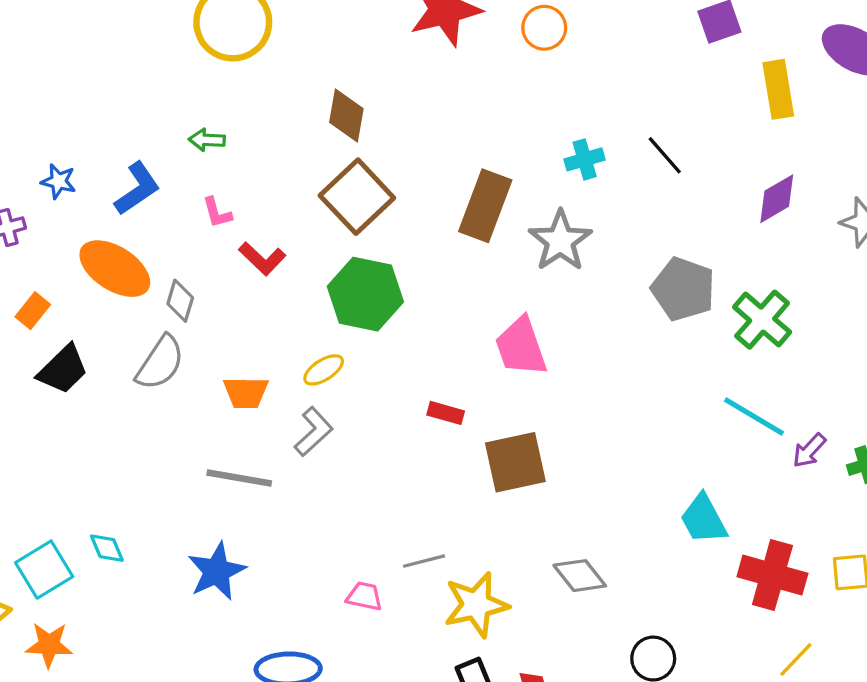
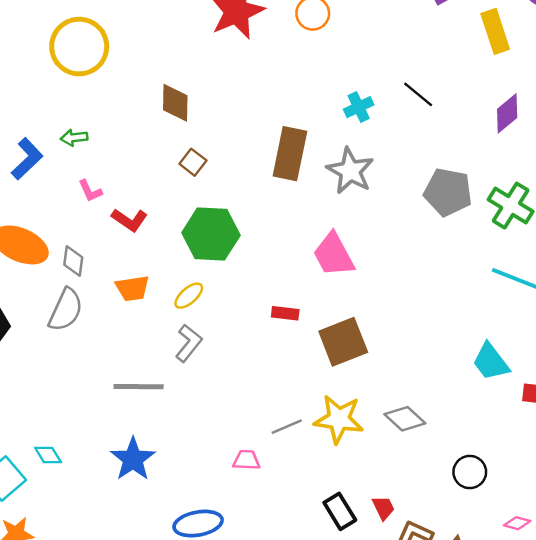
blue L-shape: (137, 189) -> (27, 159), moved
brown square: (357, 197) -> (193, 162), size x0.5
orange trapezoid: (246, 393) -> (132, 288), moved
yellow star: (476, 605) -> (339, 419), moved, turned 30

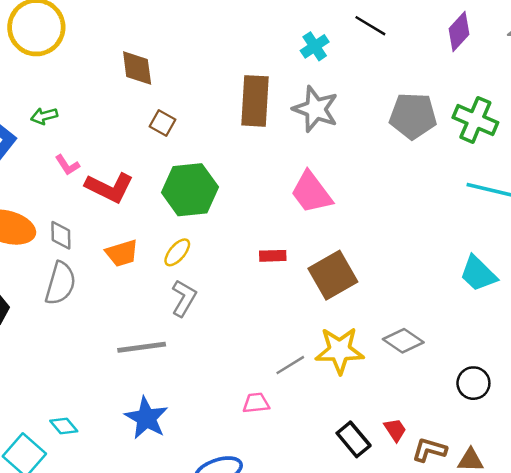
red L-shape: (130, 220) -> (109, 187), size x1.4

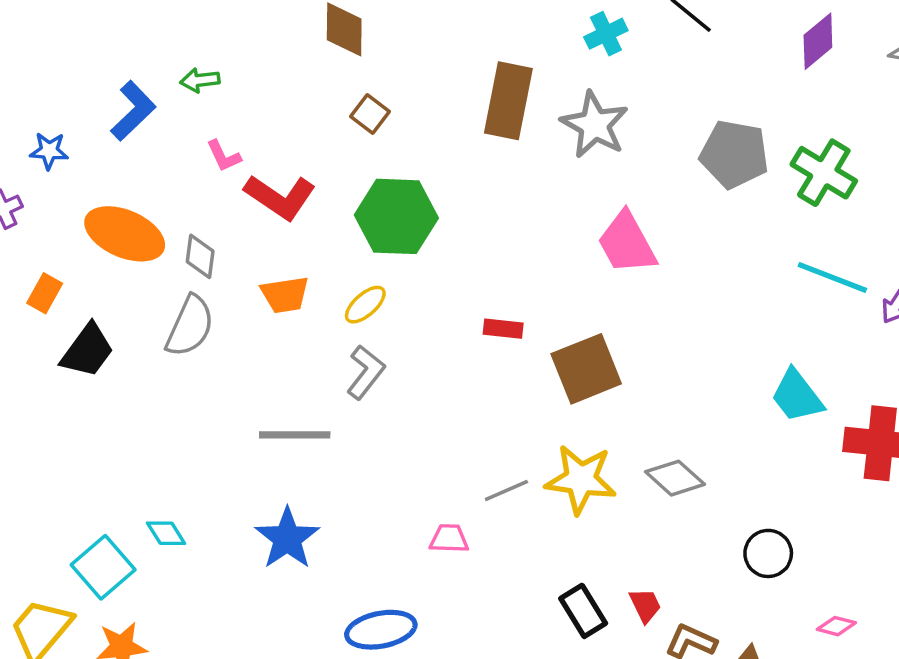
pink trapezoid: (311, 192) -> (627, 243), moved

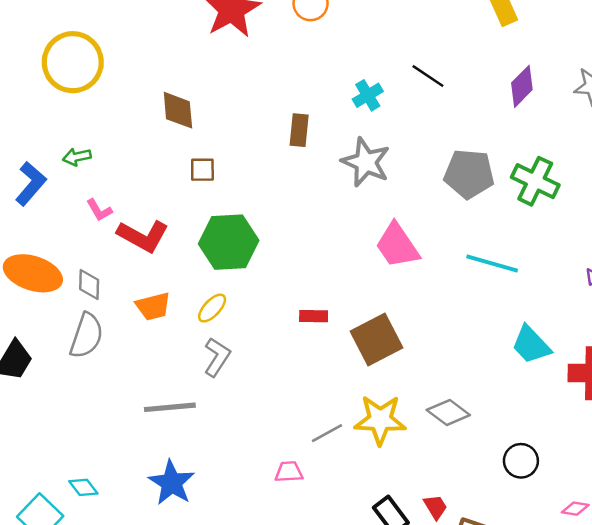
brown rectangle: (508, 101) -> (299, 130), moved, size x0.6
brown square: (370, 114) -> (202, 170), turned -32
cyan line: (832, 277) -> (492, 264), moved

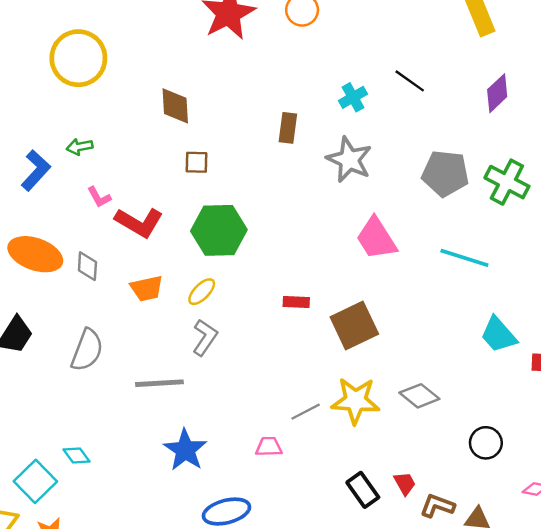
gray semicircle: (86, 336) -> (87, 350), moved
blue star: (172, 483) -> (185, 450), moved

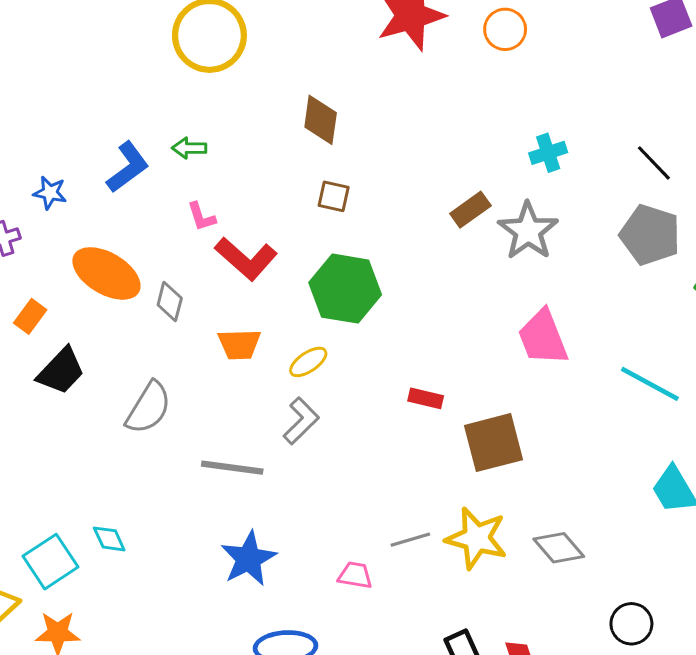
black line: (410, 81) -> (654, 163), moved
brown rectangle: (288, 128) -> (470, 210), moved, turned 36
gray pentagon: (445, 173) -> (650, 235), moved

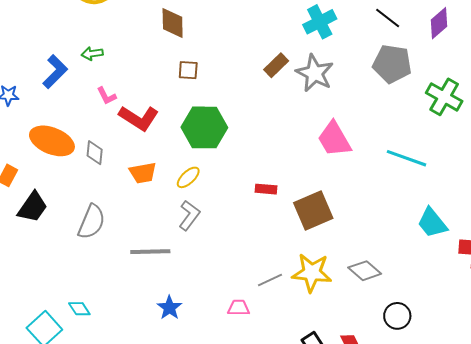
cyan cross: (548, 153) -> (320, 22), size x1.4
blue star: (249, 559) -> (169, 308), size x0.7
black circle: (631, 624) -> (397, 316), moved

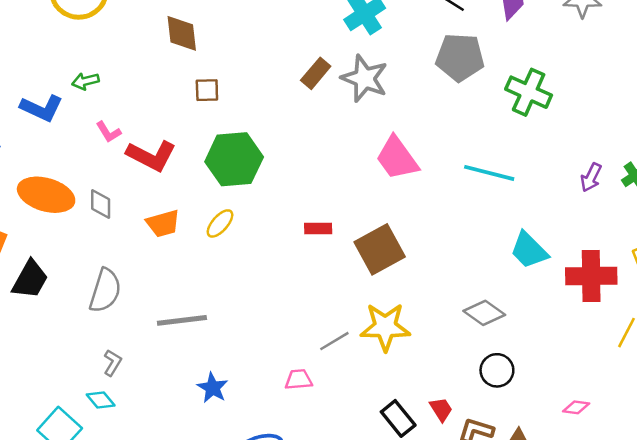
blue L-shape: (55, 72) -> (42, 108), turned 76
gray L-shape: (189, 215) -> (113, 363), moved, size x0.7
gray diamond: (365, 271) -> (484, 313), moved

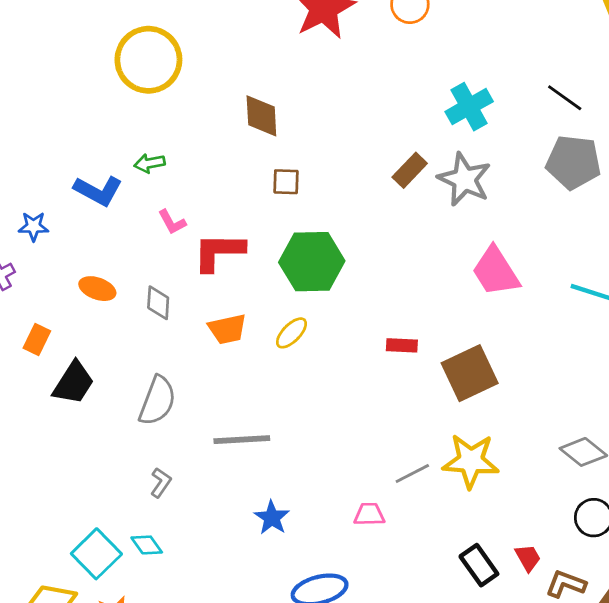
red L-shape: (151, 156) -> (219, 252), turned 150
orange ellipse: (46, 195) -> (97, 289), size x0.6
cyan diamond: (101, 400) -> (147, 545), moved

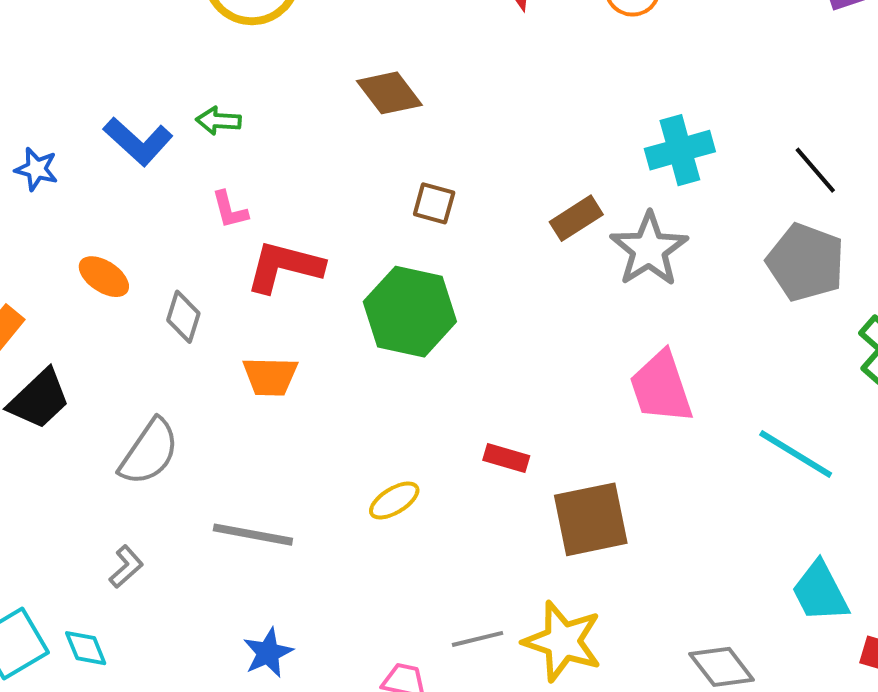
brown diamond: (261, 116) -> (389, 93), turned -48
brown square: (286, 182) -> (434, 203), moved
yellow ellipse: (291, 333) -> (394, 500), moved

